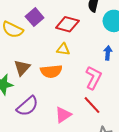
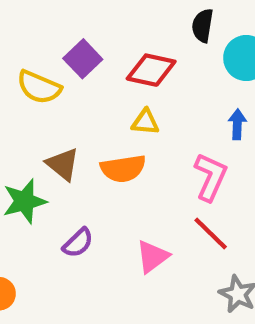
brown triangle: (22, 68) -> (63, 164), turned -30
purple semicircle: (27, 106) -> (78, 243), size x0.7

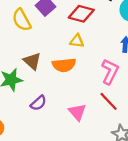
yellow semicircle: (39, 87) -> (22, 20), turned 35
pink triangle: (152, 257) -> (77, 112), turned -36

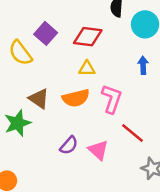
pink L-shape: (110, 72) -> (112, 99), moved
purple semicircle: (38, 103) -> (69, 145), moved

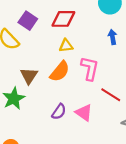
orange semicircle: (76, 98) -> (60, 71), turned -30
brown triangle: (39, 99) -> (29, 76), turned 36

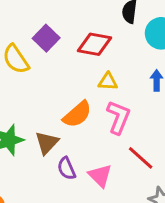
yellow triangle: (66, 46) -> (108, 82), moved
brown triangle: (29, 76) -> (47, 143), moved
purple semicircle: (59, 112) -> (67, 169), turned 112

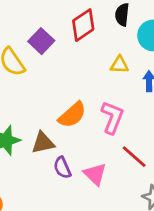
red diamond: (94, 44) -> (83, 25), moved, turned -44
yellow triangle: (108, 82) -> (119, 65), moved
brown triangle: (47, 143) -> (43, 143), turned 35

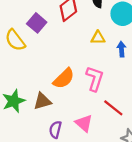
purple semicircle: (62, 168) -> (55, 130), moved, turned 42

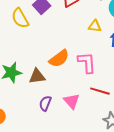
pink L-shape: (95, 79) -> (87, 63), turned -30
red line: (113, 108) -> (100, 91), turned -30

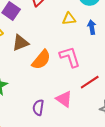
brown triangle: (37, 76) -> (20, 43), moved
red line: (100, 91) -> (90, 82), turned -36

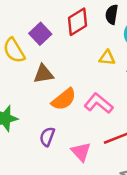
pink L-shape: (70, 57) -> (98, 103), turned -45
purple semicircle: (38, 108) -> (47, 137), moved

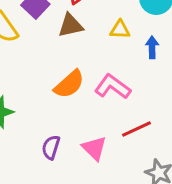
brown triangle: (43, 74) -> (71, 25), moved
purple semicircle: (47, 137) -> (51, 147), moved

